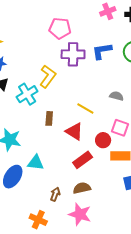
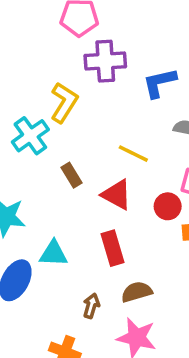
blue L-shape: (102, 51) -> (159, 83), moved
brown rectangle: (49, 118) -> (72, 175), turned -32
red rectangle: (83, 160) -> (112, 248), moved, turned -66

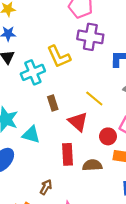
yellow L-shape: (64, 102) -> (59, 57), turned 110
cyan triangle: (53, 253) -> (31, 135), moved
brown semicircle: (137, 292) -> (92, 165), moved

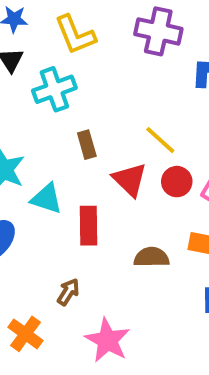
yellow L-shape: (59, 57) -> (75, 35), moved
red circle: (108, 136) -> (177, 182), moved
red rectangle: (68, 154) -> (88, 226), moved

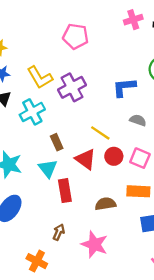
purple cross: (158, 31) -> (72, 87), moved, turned -32
cyan triangle: (47, 199) -> (48, 168), moved, turned 42
pink star: (107, 340) -> (95, 244), moved

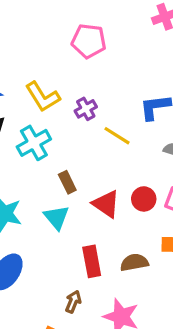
purple cross: (72, 87) -> (86, 109), size x0.6
yellow line: (100, 133) -> (117, 136), moved
red rectangle: (65, 191) -> (92, 261), moved

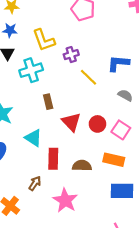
cyan triangle: (56, 217) -> (33, 138), moved, turned -30

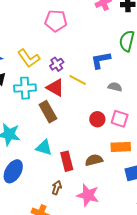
cyan cross: (31, 70) -> (25, 88), turned 30
brown rectangle: (48, 102) -> (48, 112), size x1.5
red triangle: (71, 122) -> (55, 88), moved

